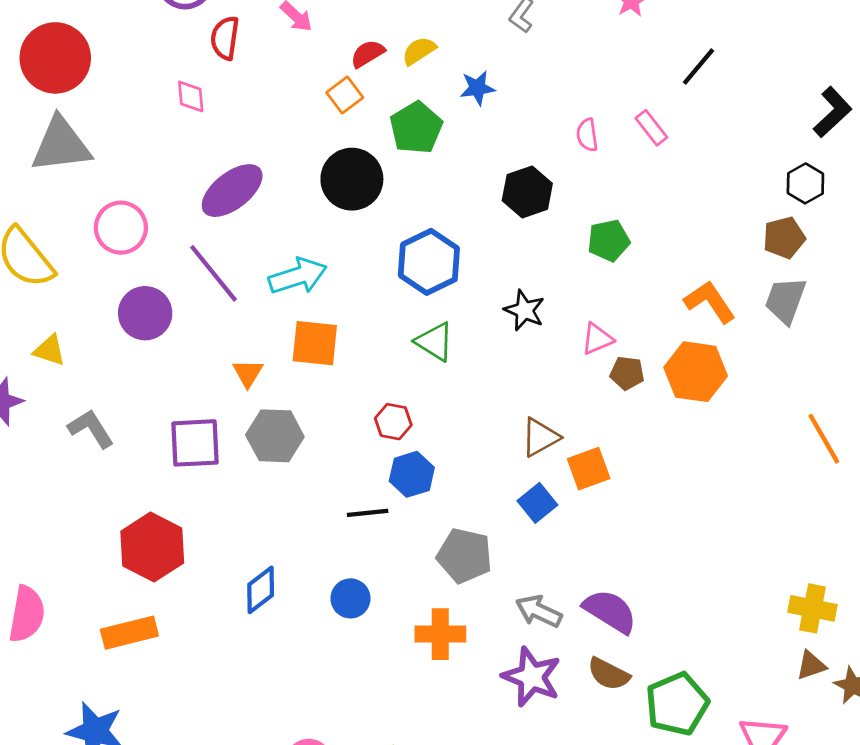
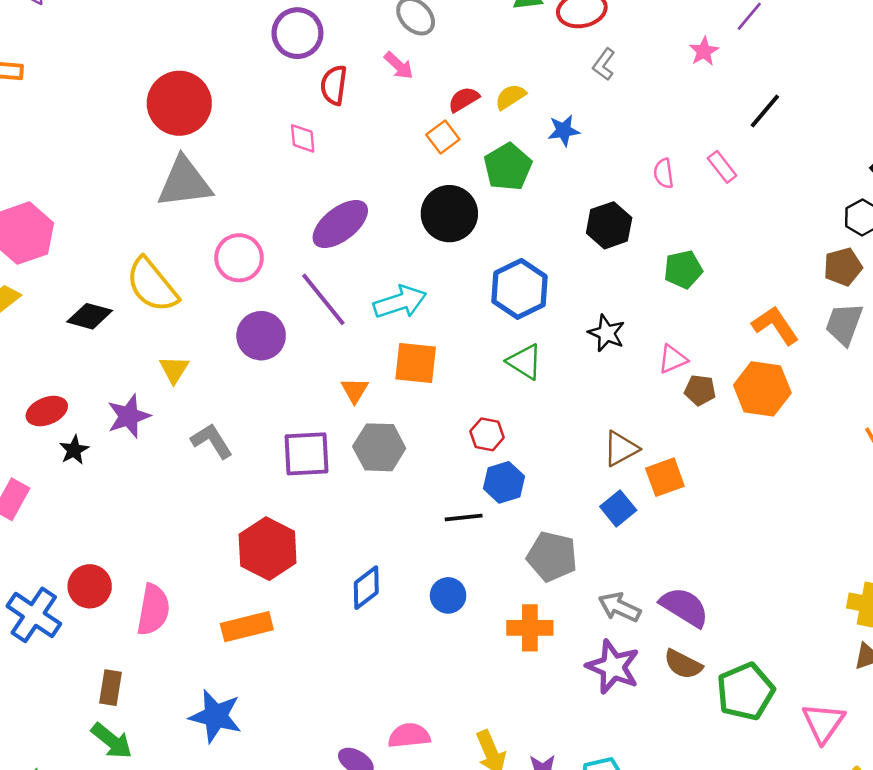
yellow triangle: (50, 350) -> (174, 369), turned 44

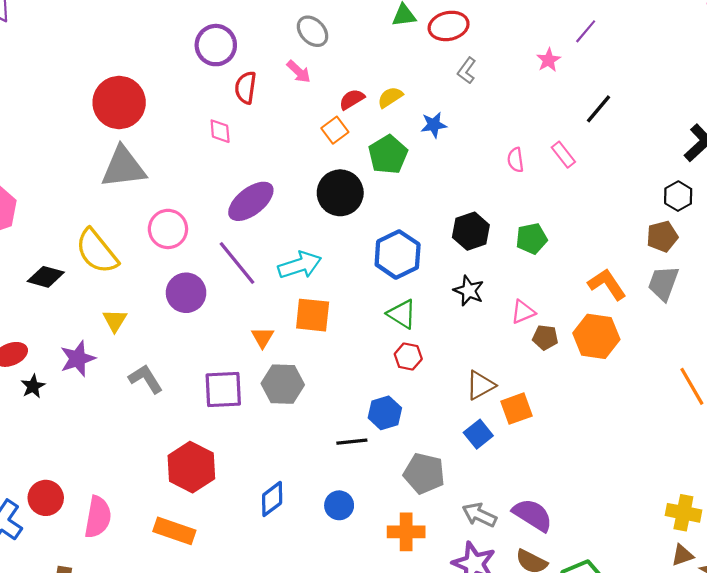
black hexagon: (609, 225) -> (471, 231), moved
red hexagon: (487, 434) -> (408, 357), moved
orange rectangle: (247, 627) -> (174, 531), turned 33

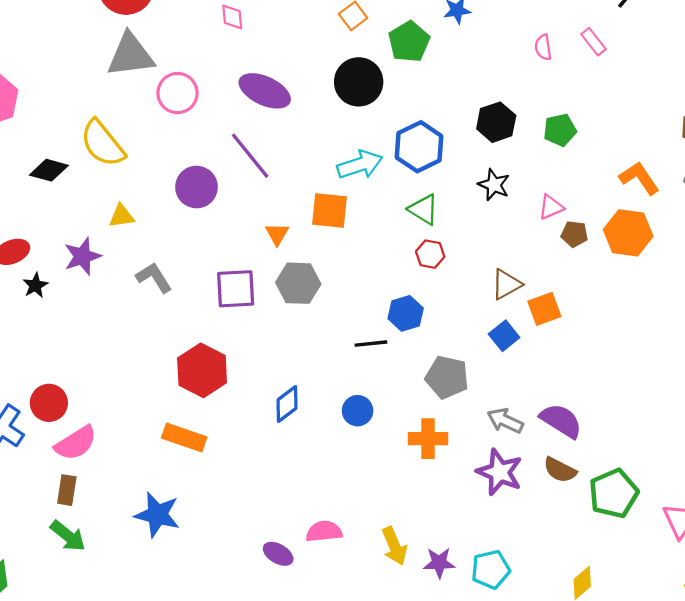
purple ellipse: (251, 201) -> (265, 91), turned 63
pink circle: (168, 229) -> (177, 93), moved
cyan arrow: (300, 265) -> (360, 165), moved
yellow triangle: (115, 320) -> (122, 216), turned 50
pink semicircle: (98, 517) -> (76, 443), moved, turned 48

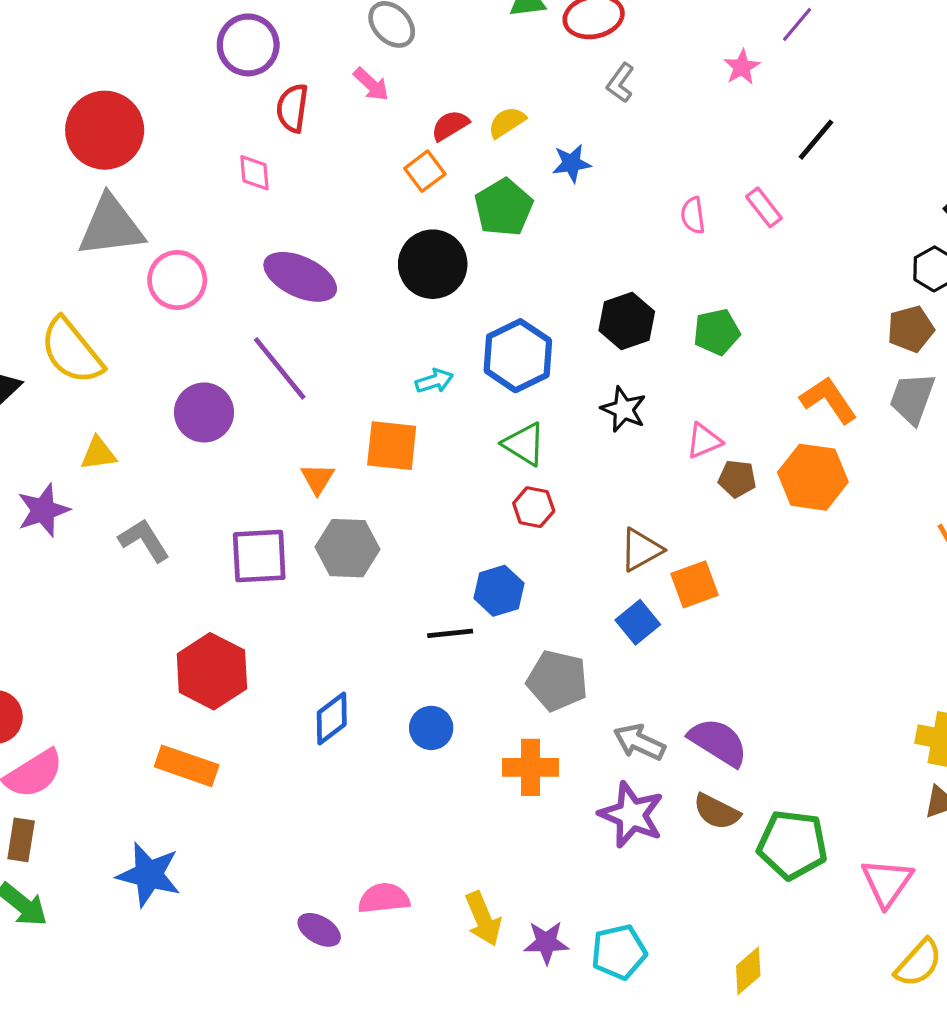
cyan arrow: (360, 165) -> (434, 381), size x0.6
green pentagon: (614, 493) -> (792, 845), turned 30

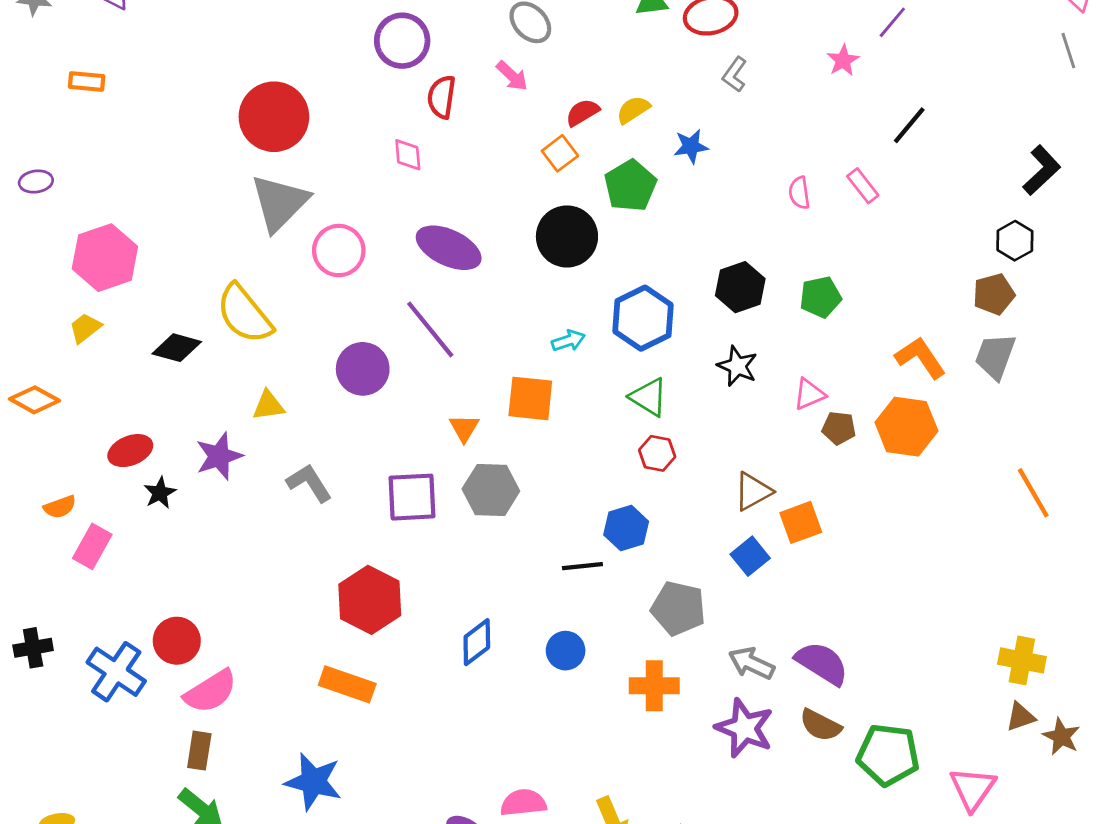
gray triangle: (111, 226) -> (280, 203), turned -38

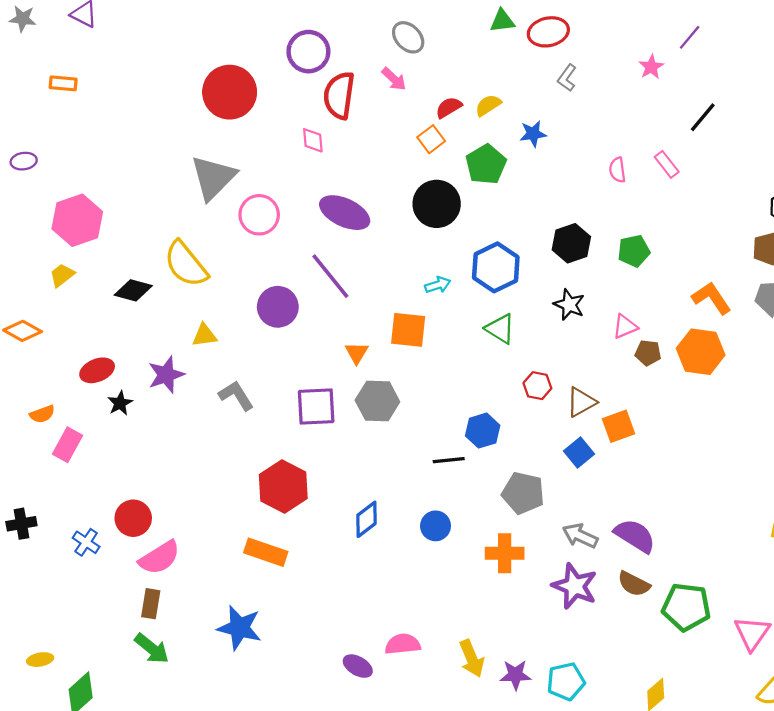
red semicircle: (442, 97) -> (339, 95), size x1.4
red circle: (274, 117) -> (230, 92), moved
red hexagon: (657, 453) -> (537, 386), moved
blue cross: (116, 672) -> (86, 542), size x0.6

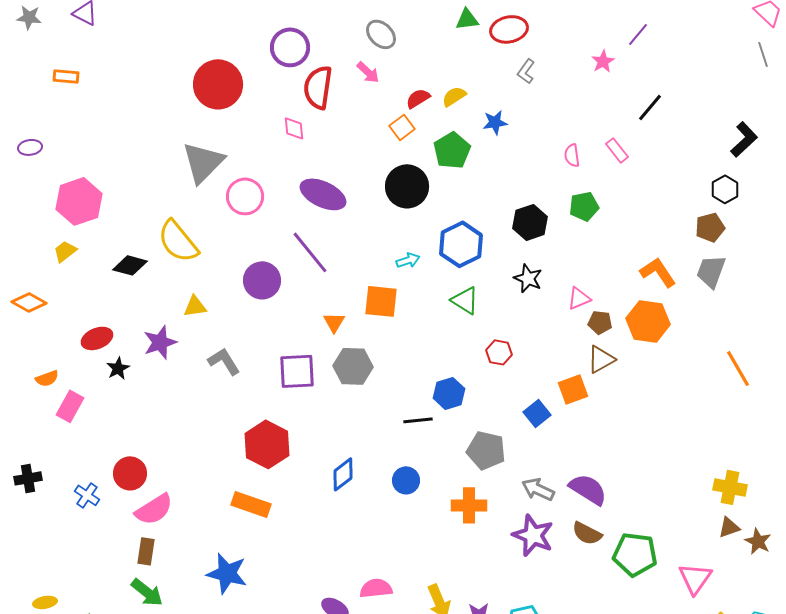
green pentagon: (634, 251) -> (584, 206), moved
brown triangle: (581, 402) -> (601, 359), moved

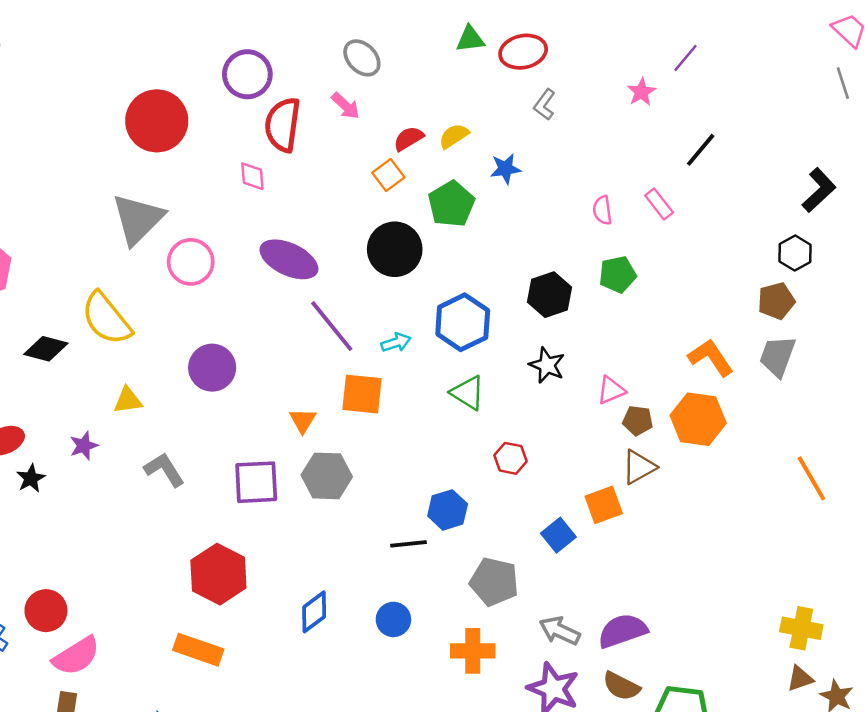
purple line: (310, 252) -> (332, 326), moved
purple star: (160, 342) -> (84, 446), size x0.7
purple semicircle: (588, 489) -> (623, 631), turned -51

